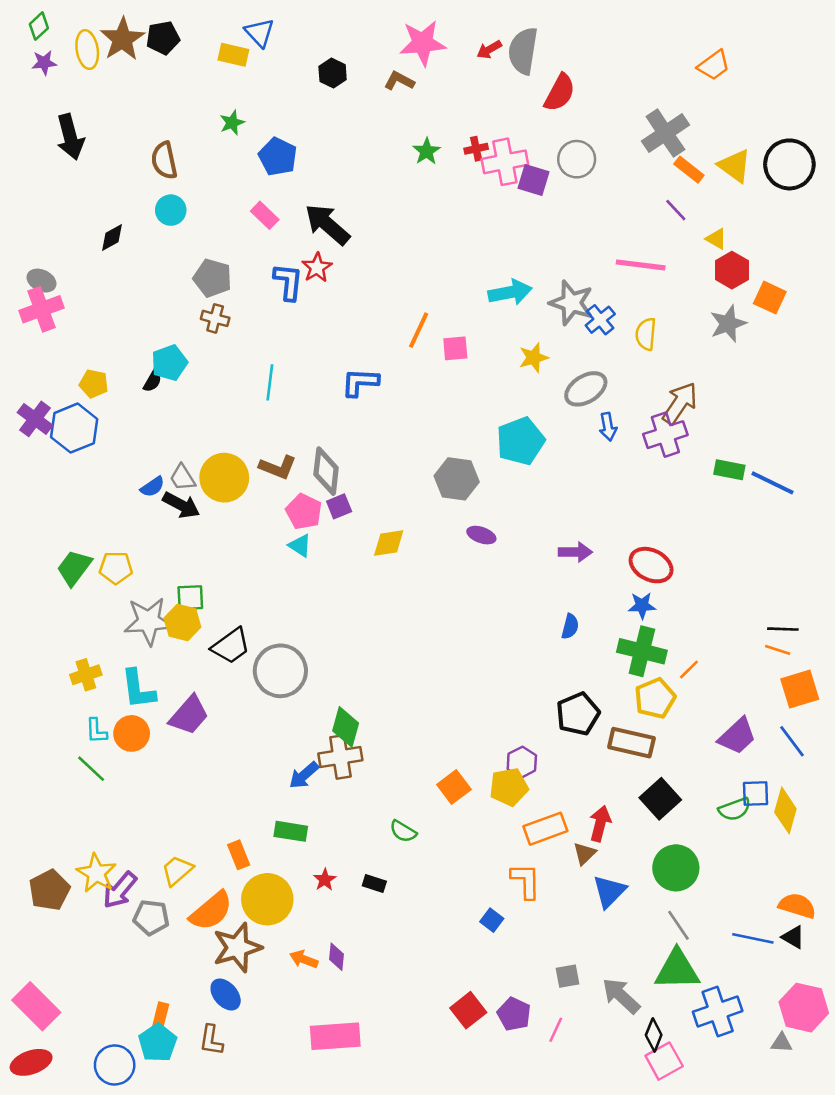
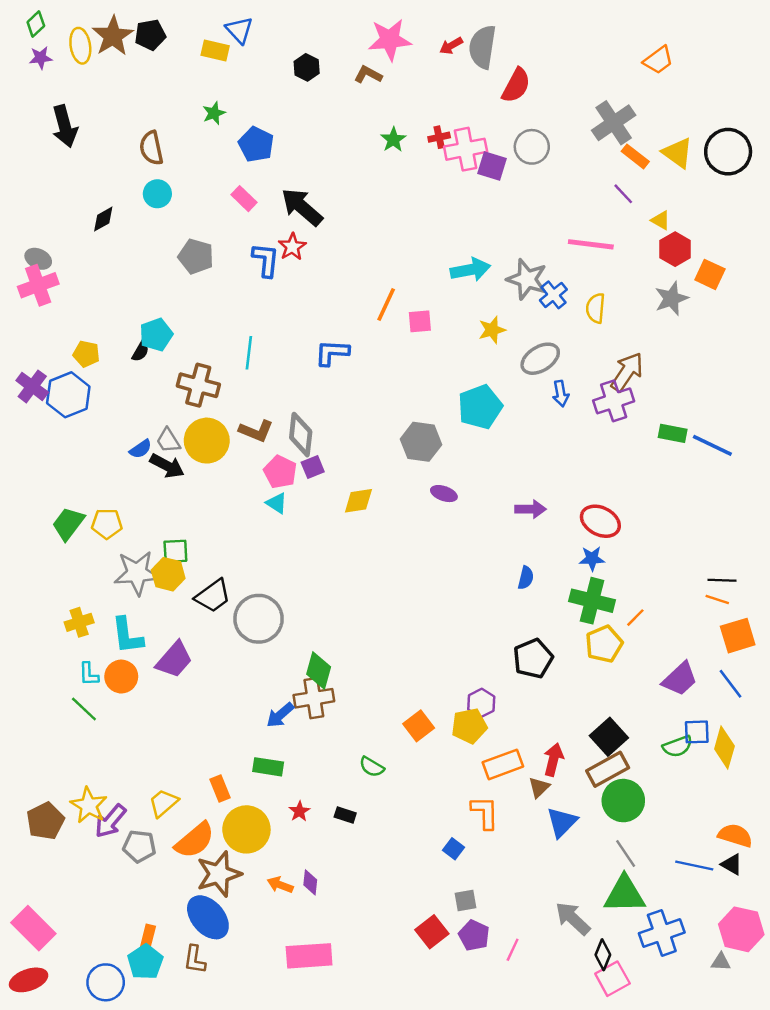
brown cross: (215, 318) -> (198, 385), moved, size x1.6
brown rectangle: (631, 743) -> (608, 769), moved, turned -42
gray square: (568, 976) -> (466, 900), moved
blue ellipse: (226, 995) -> (208, 917), size x1.5

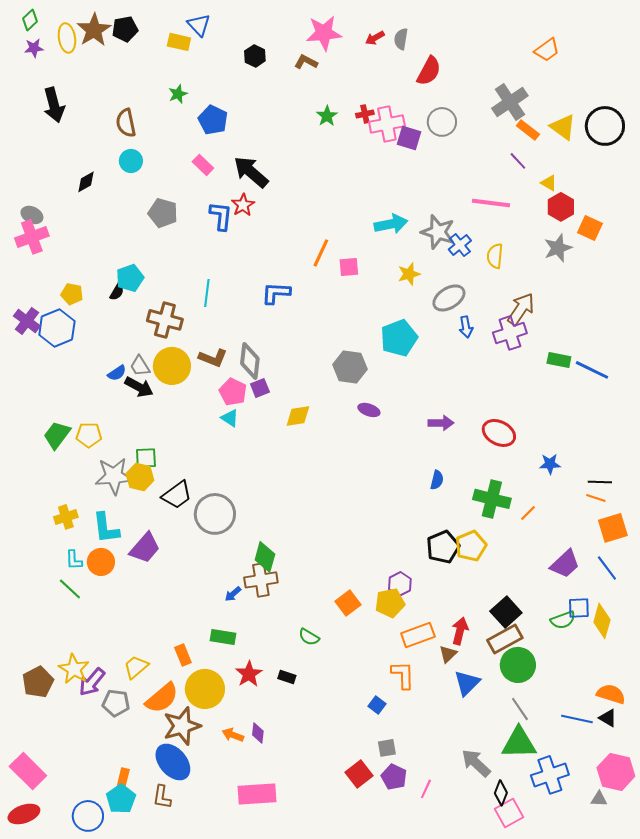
gray semicircle: (482, 47) -> (401, 39), size x0.6
blue star: (592, 559) -> (550, 464), moved
yellow pentagon: (604, 644) -> (471, 546), moved
blue arrow: (280, 715) -> (233, 594), size x0.7
red star: (299, 811) -> (249, 674), size x1.5

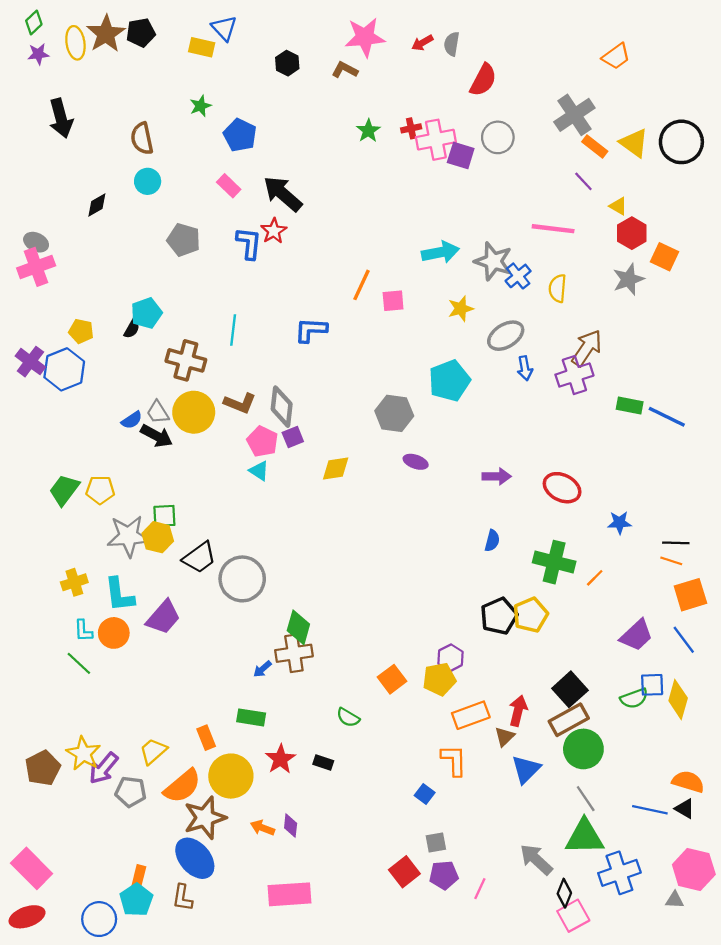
purple pentagon: (394, 777) -> (444, 875), turned -30

